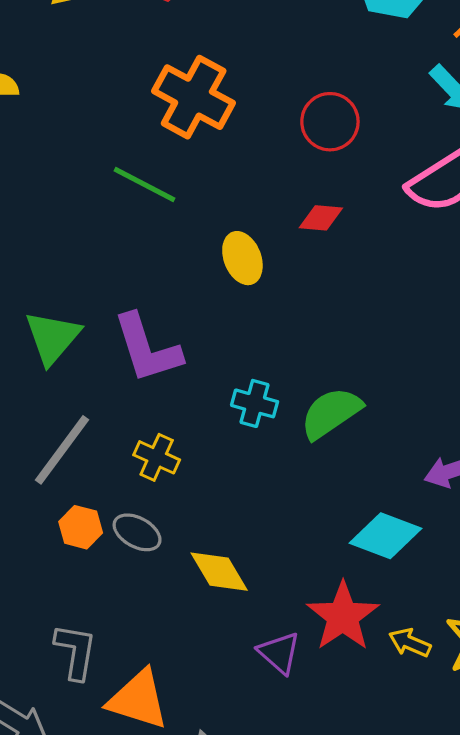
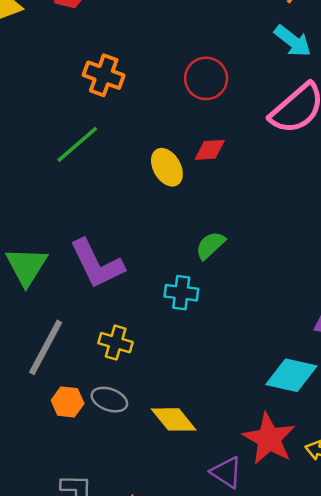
orange cross: (194, 97) -> (104, 75), size x0.7
green line: (144, 184) -> (77, 144), turned -60
yellow ellipse: (242, 258) -> (167, 167), moved
green semicircle: (331, 413) -> (210, 245), moved, size x0.7

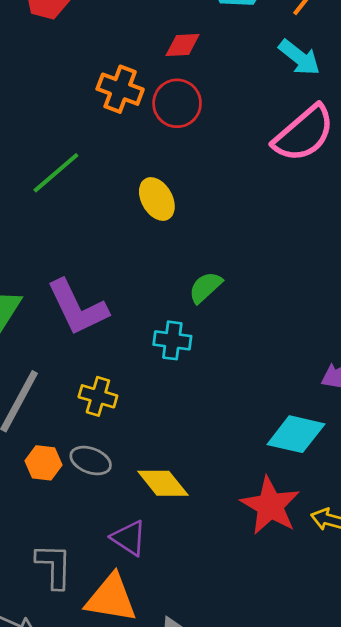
orange cross: (104, 75) -> (120, 89), moved
red circle: (206, 78) -> (177, 103), moved
red diamond: (210, 150) -> (183, 45), moved
purple triangle: (226, 472) -> (129, 538), moved

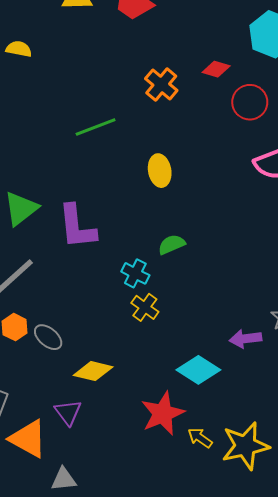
red circle: (177, 103) -> (250, 102), moved
yellow cross: (98, 396) -> (145, 307), moved
yellow diamond: (163, 483) -> (93, 371), turned -57
purple triangle: (129, 538) -> (68, 412), moved

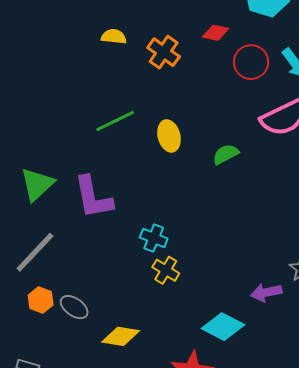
yellow semicircle: (19, 49) -> (114, 37), moved
green line: (96, 127) -> (115, 121), moved
green semicircle: (172, 244) -> (226, 154), moved

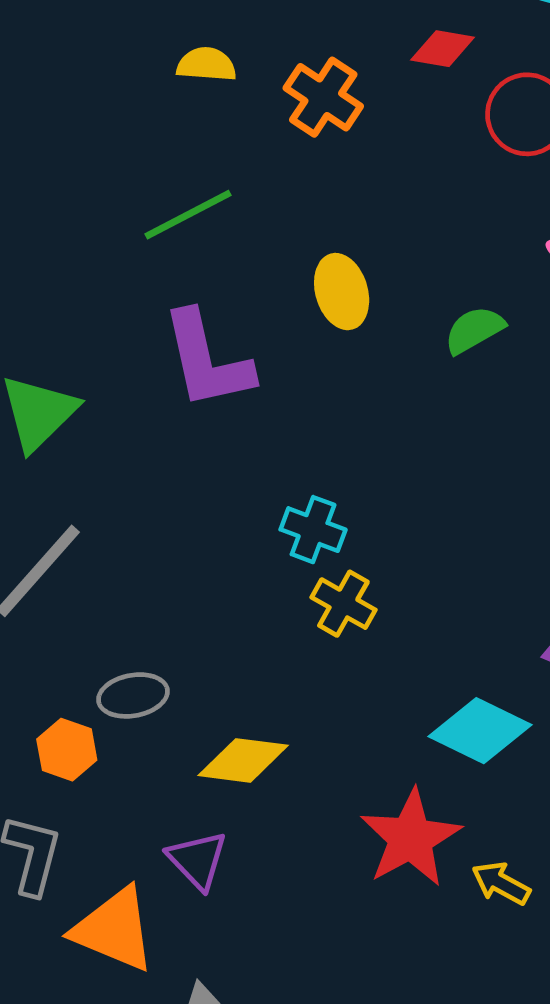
green line: (115, 121) -> (188, 215), moved
purple L-shape: (93, 197) -> (207, 360), moved
orange hexagon: (41, 300) -> (67, 750), moved
gray ellipse: (74, 307) -> (133, 695), turned -44

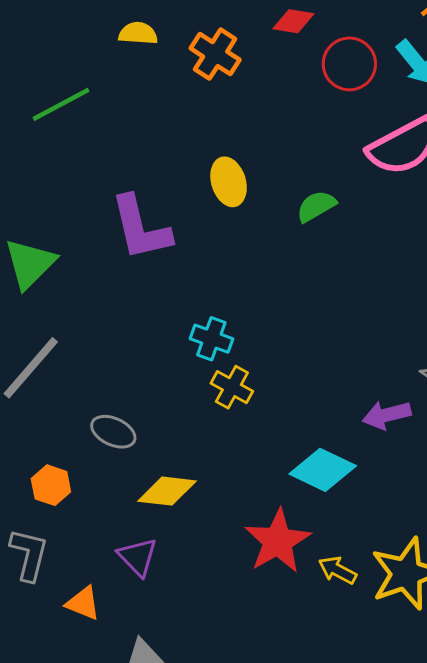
green line: (188, 215) -> (61, 104), moved
gray ellipse: (133, 695) -> (113, 432), moved, turned 36
orange triangle: (114, 929) -> (83, 603), size x0.6

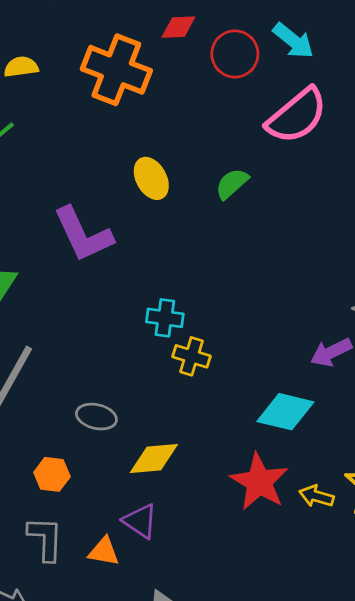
yellow semicircle: (138, 33) -> (21, 67), moved
orange cross: (215, 54) -> (116, 70), size x1.5
orange triangle: (83, 603) -> (104, 551), moved

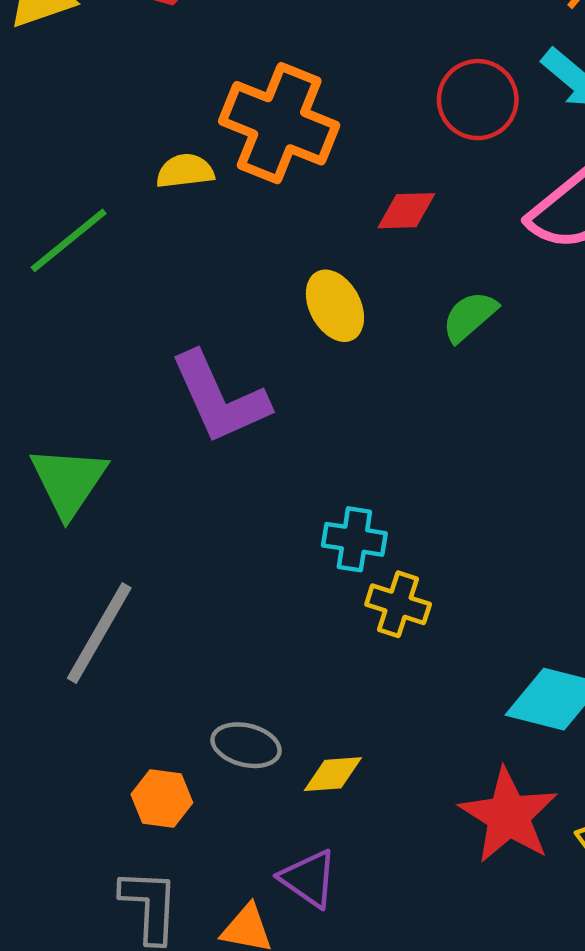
red diamond: (178, 27) -> (406, 211), moved
yellow semicircle: (21, 67) -> (185, 171), moved
gray ellipse: (96, 417) -> (246, 745), moved
yellow diamond: (154, 458) -> (333, 774), size x0.7

